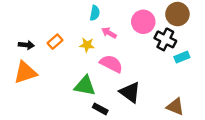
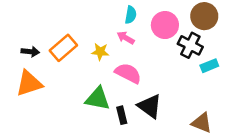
cyan semicircle: (95, 13) -> (131, 15), moved
orange rectangle: (55, 42) -> (63, 48), size x1.5
black rectangle: (100, 109) -> (122, 115), moved, turned 48

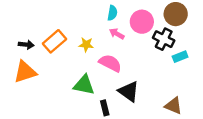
pink arrow: (126, 38) -> (117, 34), moved
black rectangle: (122, 115) -> (105, 108), moved

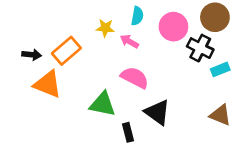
pink arrow: (117, 34) -> (129, 41), moved
yellow star: (86, 45) -> (105, 28), moved
orange triangle: (25, 72) -> (48, 84), moved, turned 40
brown triangle: (173, 106) -> (220, 115), moved

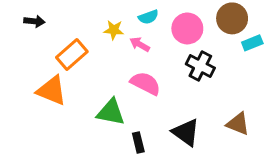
cyan semicircle: (137, 16) -> (148, 17), turned 60
black cross: (200, 48) -> (200, 66), moved
black arrow: (32, 55) -> (34, 21), moved
cyan rectangle: (220, 69) -> (252, 43), moved
black triangle: (157, 112) -> (186, 132), moved

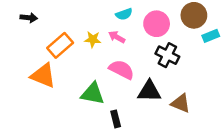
yellow star: (114, 30) -> (93, 39), moved
brown triangle: (238, 124) -> (181, 103), moved
black triangle: (186, 132) -> (149, 91), moved, turned -35

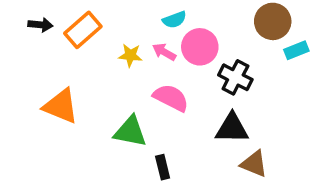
pink circle: (157, 24) -> (200, 47), moved
orange rectangle: (60, 45) -> (83, 30), moved
black triangle: (149, 91) -> (232, 128), moved
brown triangle: (181, 103) -> (254, 164), moved

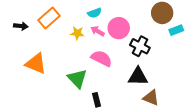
cyan semicircle: (174, 20) -> (94, 13), moved
black arrow: (40, 25) -> (21, 26), moved
green triangle: (130, 132) -> (77, 79), turned 35

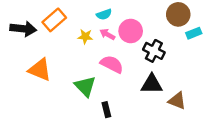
black arrow: (21, 26) -> (23, 29), size x1.6
brown triangle: (151, 98) -> (177, 101), moved

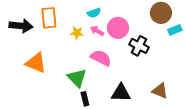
orange rectangle: (54, 20) -> (49, 18), turned -55
black triangle: (152, 84) -> (121, 93), moved
black rectangle: (106, 110) -> (85, 99), moved

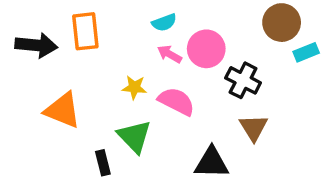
yellow star: (77, 33) -> (134, 87), moved
brown triangle: (160, 91) -> (254, 128), moved, turned 36
black rectangle: (85, 99) -> (103, 163), moved

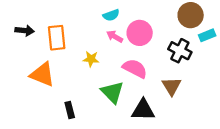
orange rectangle: (85, 31) -> (57, 38), moved
black arrow: (36, 45) -> (25, 31), size x0.7
black cross: (243, 80) -> (180, 51), moved
pink semicircle: (176, 101) -> (135, 68), moved
green triangle: (134, 136) -> (112, 92), moved

